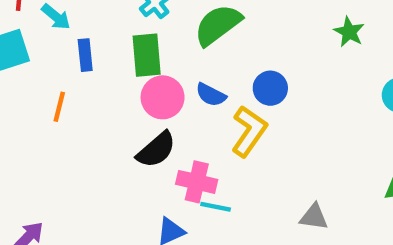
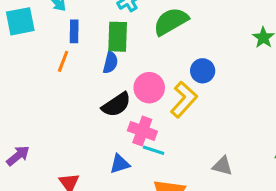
blue semicircle: (211, 95) -> (110, 63), moved, turned -110
pink circle: (163, 97) -> (149, 88), moved
orange line: (59, 107) -> (63, 61), moved

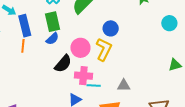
blue rectangle: (74, 31) -> (25, 26), size x1.5
blue semicircle: (110, 63) -> (52, 39), turned 48
gray triangle: (222, 166) -> (124, 85), moved

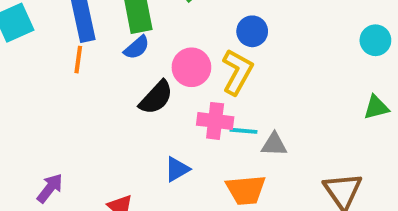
cyan circle: (169, 23) -> (375, 40), moved
pink cross: (83, 76) -> (215, 121), moved
cyan line: (94, 86) -> (243, 131), moved

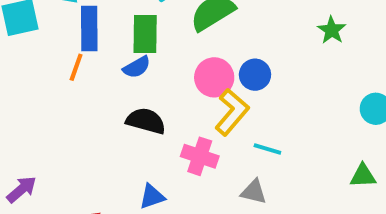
pink circle: (191, 67) -> (214, 77), moved
black semicircle: (156, 98) -> (146, 121), turned -129
cyan line: (243, 131) -> (267, 149), moved

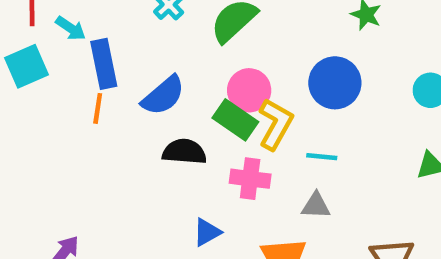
green rectangle: (145, 34) -> (235, 120), moved, turned -45
blue semicircle: (137, 67) -> (163, 96), size x1.5
blue circle: (255, 75) -> (335, 83), moved, size x1.5

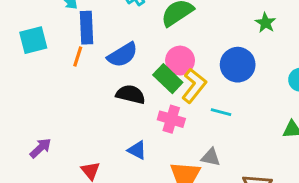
cyan square: (27, 66) -> (33, 40), moved
gray triangle: (316, 206) -> (211, 157), moved
blue triangle: (207, 232) -> (137, 150), turned 48

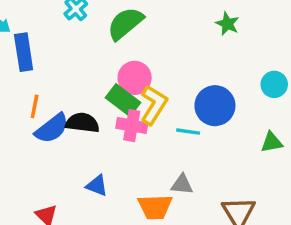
blue semicircle: (123, 55) -> (52, 128), moved
orange line: (78, 56) -> (35, 106), moved
blue circle: (238, 65) -> (215, 106), moved
pink cross: (171, 119) -> (132, 126), moved

